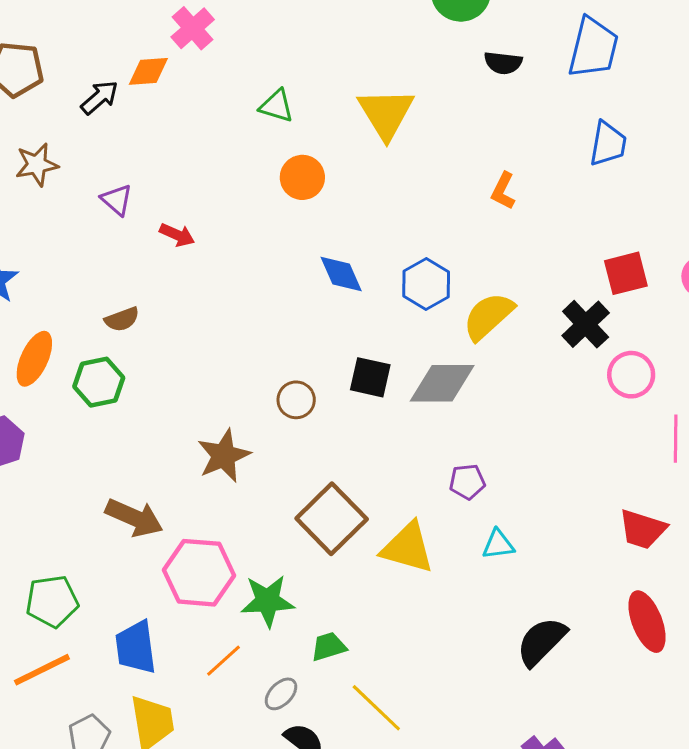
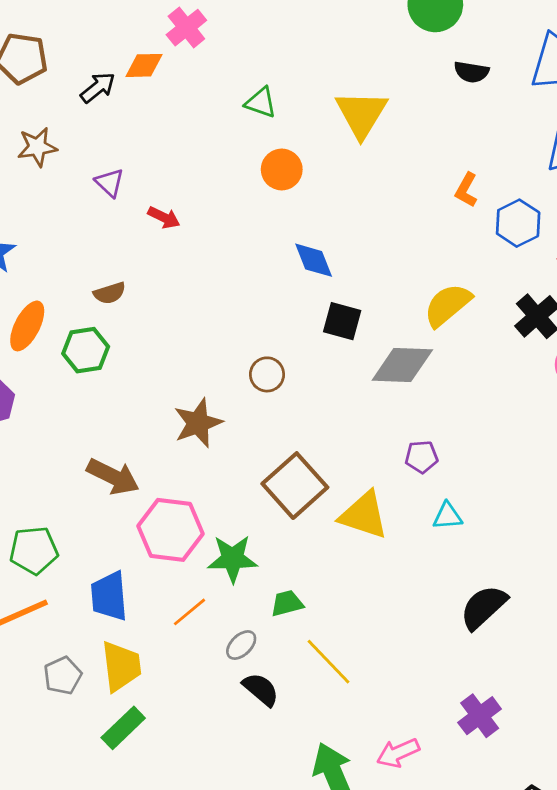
blue hexagon: (426, 284) -> (518, 223), moved
black square: (370, 377) -> (342, 321), moved

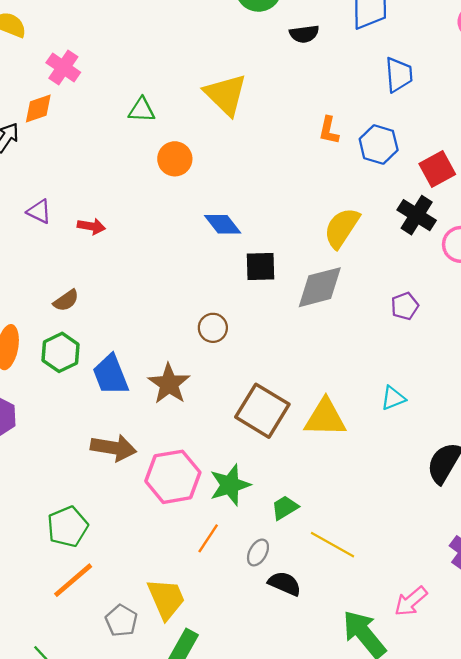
purple pentagon: (421, 457) -> (405, 306), moved
blue trapezoid: (109, 596) -> (111, 375), moved

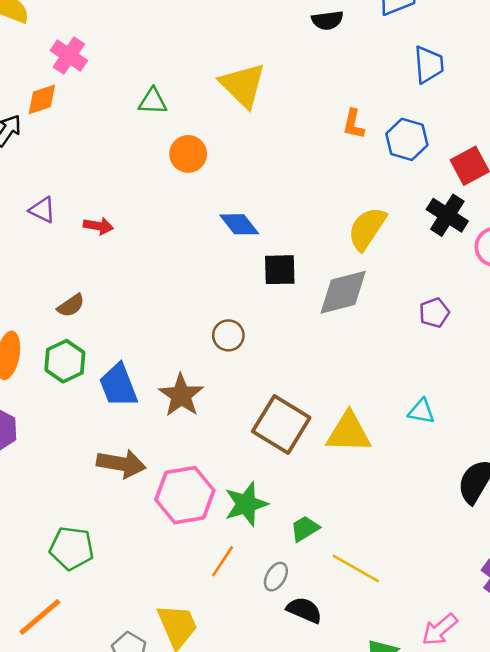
cyan triangle: (393, 398) -> (421, 411), turned 32
green pentagon: (68, 527) -> (72, 548), turned 30
orange line: (73, 580) -> (40, 617), moved

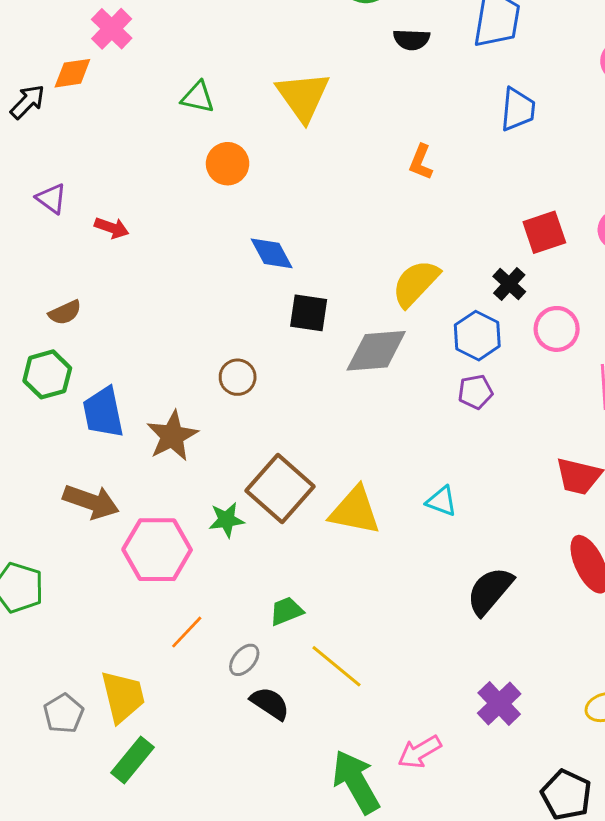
blue hexagon: (407, 139) -> (477, 336), moved
black cross: (447, 215) -> (509, 284), size x0.7
green star: (246, 504) -> (226, 520), moved, size x0.7

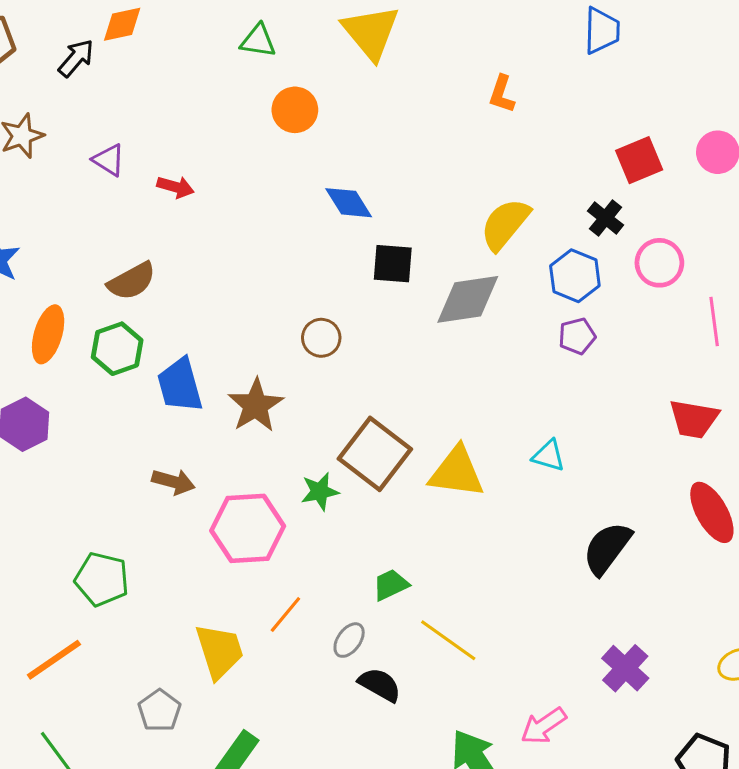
brown semicircle: (65, 313) -> (132, 281), size x1.4
brown arrow: (91, 502) -> (173, 482), size x0.7
yellow trapezoid: (123, 697) -> (219, 651), moved

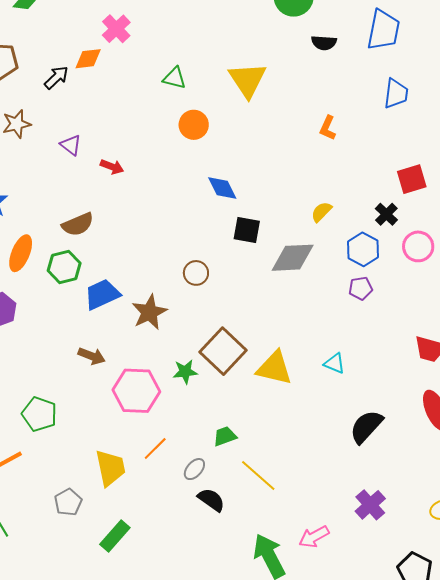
yellow semicircle: (505, 224) -> (321, 212), size x0.6
blue trapezoid: (180, 385) -> (102, 294), turned 75

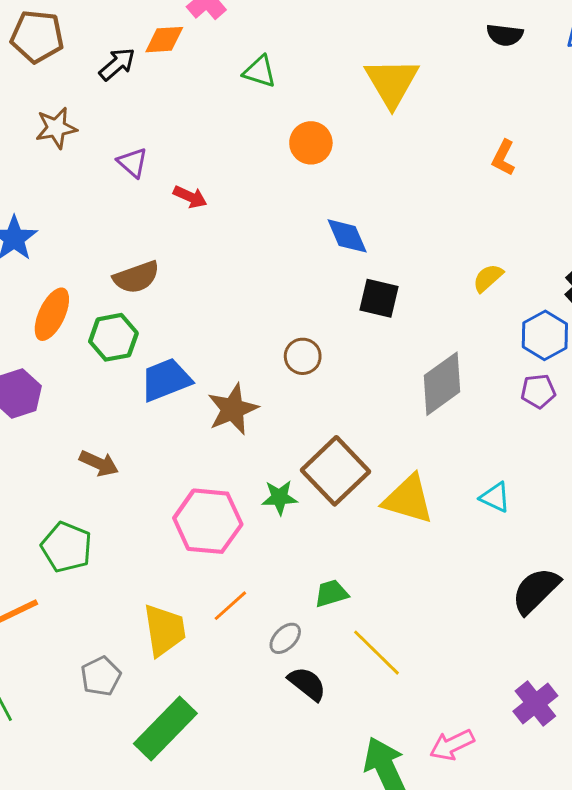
green triangle: (174, 78) -> (260, 72), moved
gray diamond: (293, 258) -> (442, 384), moved, turned -36
brown arrow: (92, 356) -> (99, 463), moved
green rectangle: (115, 536) -> (165, 729), size x1.4

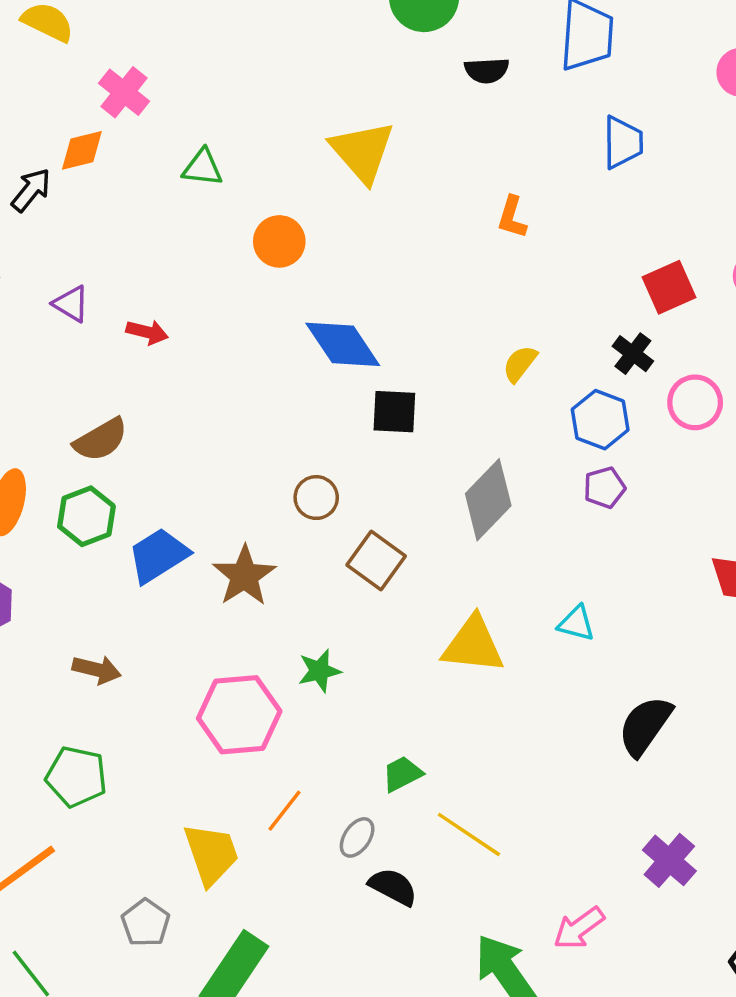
blue diamond: (347, 236) -> (343, 344), size x1.4
brown square: (335, 471) -> (376, 561), moved, size x0.7

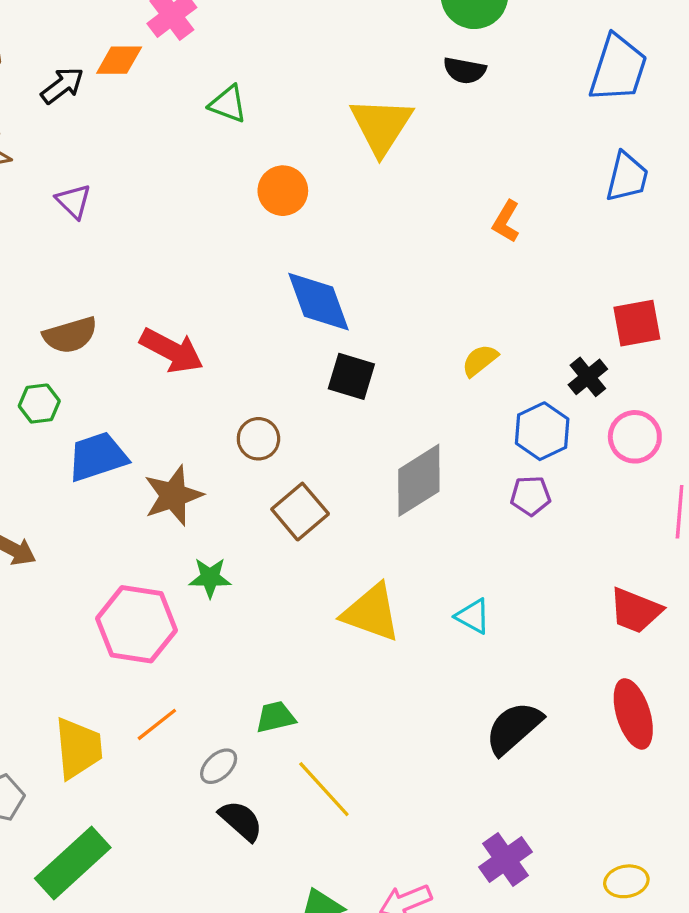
black semicircle: (487, 70) -> (465, 70), moved
red arrow: (147, 332) -> (172, 351), moved, size x1.6
green hexagon: (86, 516) -> (39, 404), size x0.7
green star: (319, 671) -> (210, 578), moved

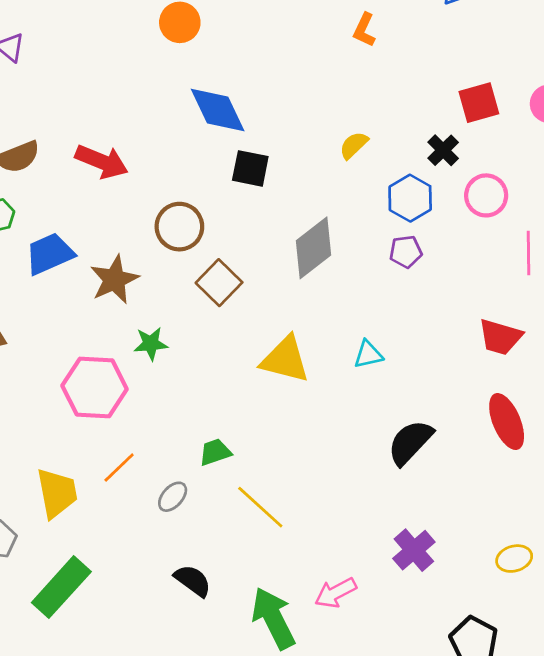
brown circle: (258, 439) -> (179, 227), size x1.4
cyan triangle: (473, 616) -> (368, 354), turned -36
black semicircle: (241, 821) -> (193, 581), moved

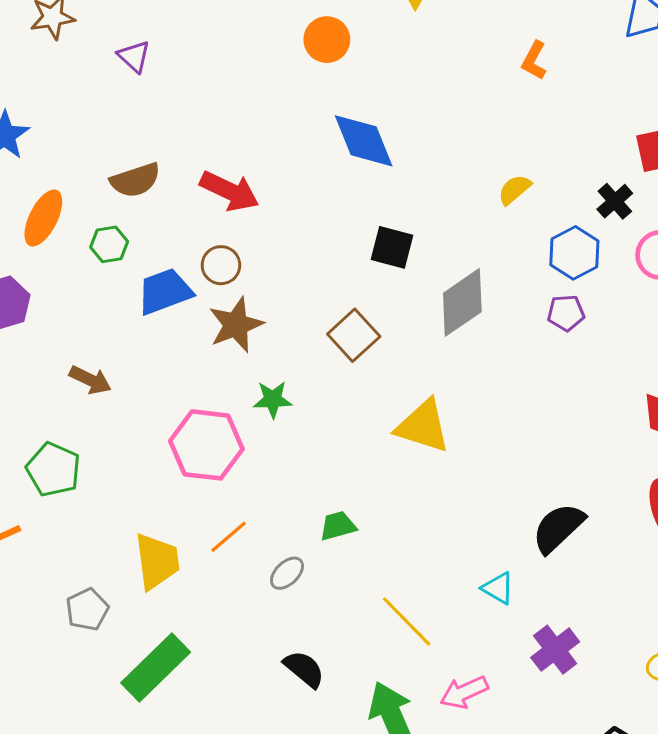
black square: (250, 168) -> (392, 247), moved
brown circle: (179, 227) -> (221, 265), moved, size x0.7
cyan triangle: (368, 354) -> (498, 588), moved, turned 40
yellow line: (260, 507) -> (407, 621), moved

